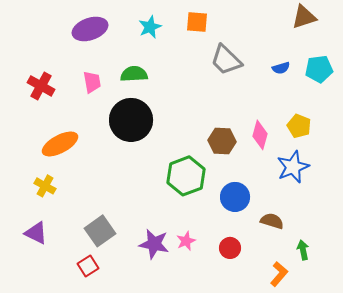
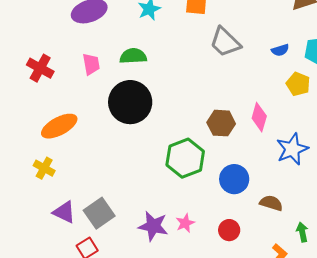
yellow pentagon: (299, 126) -> (298, 84), moved
purple triangle: (36, 233) -> (64, 212), moved

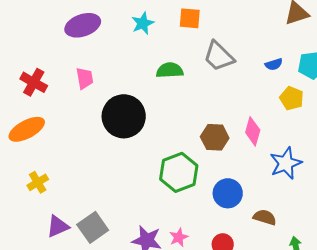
green semicircle: (133, 56) -> (170, 70), moved
orange ellipse: (59, 126) -> (27, 129), moved
yellow cross: (44, 168) -> (38, 182), turned 30
purple triangle: (64, 212) -> (58, 226), turned -50

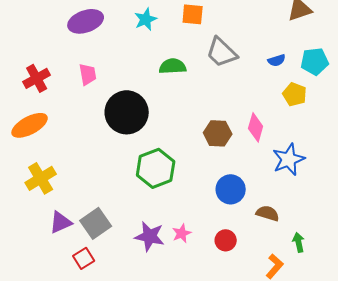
red cross: (34, 82) -> (37, 78), turned 32
green hexagon: (179, 172) -> (156, 168), moved
yellow cross: (38, 182) -> (41, 178), size x1.4

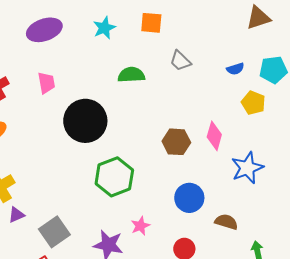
gray trapezoid: (222, 52) -> (180, 61), size x0.7
purple triangle: (61, 222) -> (16, 215), moved, size x0.7
pink star: (182, 233) -> (140, 226), moved

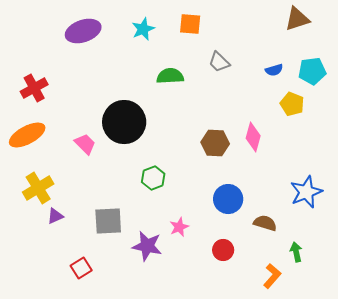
pink trapezoid: (46, 83) -> (85, 144), moved, turned -35
blue star: (247, 168) -> (306, 192), moved
green hexagon: (114, 177) -> (153, 178), size x0.6
gray square: (54, 232) -> (108, 221), moved, turned 32

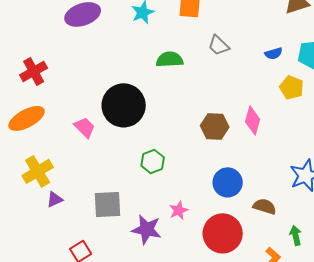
red circle: (223, 250) -> (223, 233), size x1.8

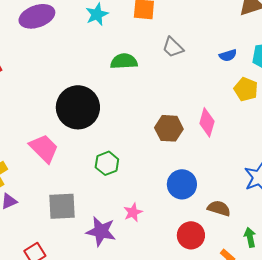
pink trapezoid: (85, 127) -> (44, 148), moved, size x1.4
red circle: (223, 233) -> (191, 235), moved, size x0.7

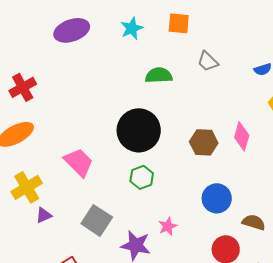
black circle: (78, 107) -> (139, 130), moved
gray square: (62, 206) -> (97, 220), turned 36

